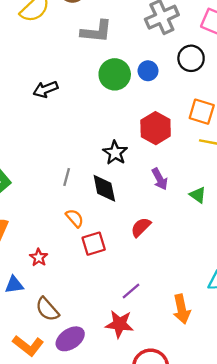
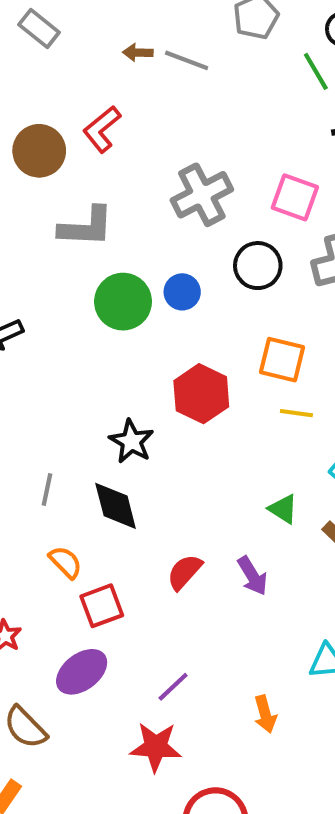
purple arrow: (160, 179) -> (252, 576), moved
orange arrow: (182, 309) -> (265, 714), size x0.7
purple ellipse: (70, 339) -> (82, 672), moved

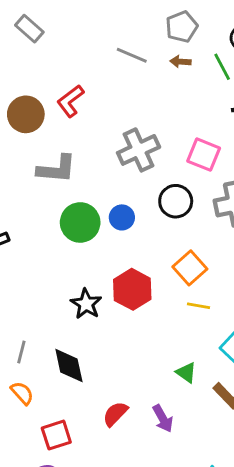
brown arrow: (138, 53) -> (180, 62), moved
orange square: (282, 360) -> (190, 268), turned 32
black star: (131, 441) -> (86, 304), moved
orange semicircle: (65, 562) -> (22, 393), moved

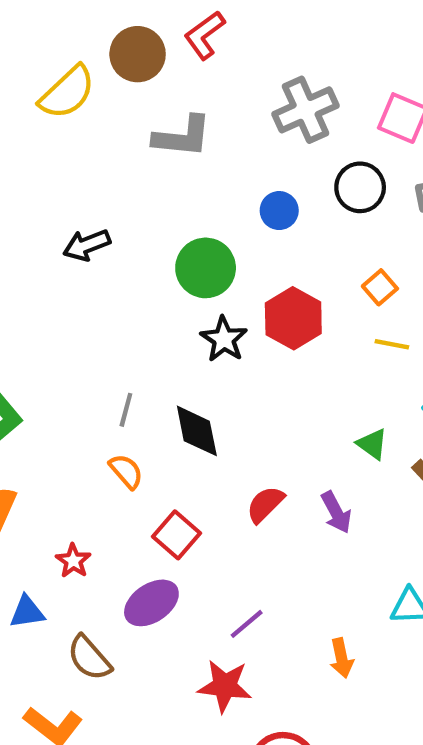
green circle: (80, 222) -> (206, 268), moved
orange square: (190, 268) -> (380, 287), size x0.7
red square: (56, 435) -> (177, 535), turned -32

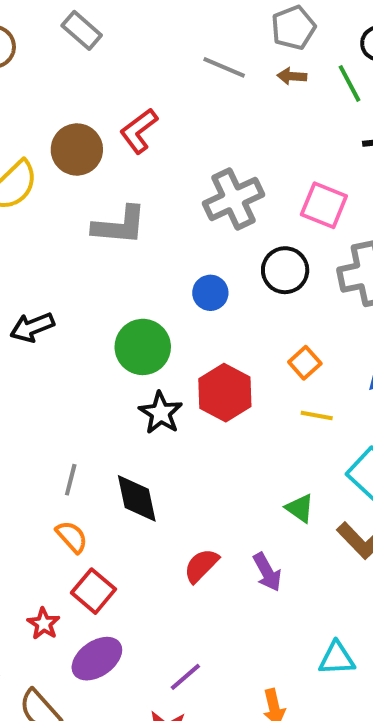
red square: (177, 535) -> (93, 591), moved
red star: (73, 561) -> (44, 624), moved

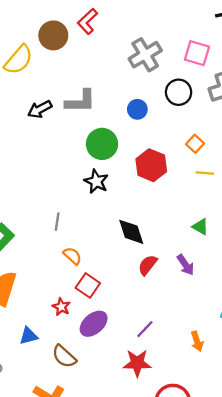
gray L-shape: (120, 225) -> (80, 101), moved
black arrow: (32, 327) -> (40, 109), moved
black star: (161, 413) -> (96, 181), moved
gray line: (71, 480) -> (57, 222), moved
black diamond: (137, 498) -> (131, 232), moved

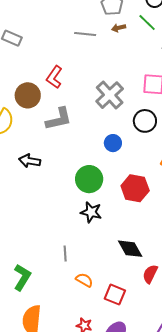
gray L-shape: (80, 101) -> (59, 119), moved
black arrow: (40, 109) -> (30, 161), turned 50
red square: (88, 285) -> (115, 295), moved

